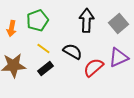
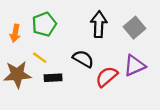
yellow line: (43, 48) -> (40, 58), moved
black rectangle: (45, 68) -> (53, 78), turned 35

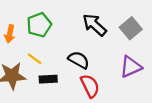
black arrow: (99, 24) -> (95, 25), turned -50
red semicircle: (107, 77) -> (90, 86), moved, turned 105

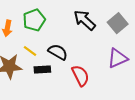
black semicircle: (79, 60) -> (58, 52), moved

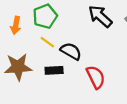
yellow line: (30, 51) -> (47, 42), moved

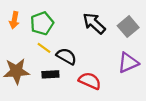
orange arrow: (16, 25) -> (14, 20), moved
red semicircle: (96, 77) -> (90, 81), turned -40

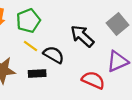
black arrow: (94, 23) -> (82, 36), moved
red semicircle: (90, 81) -> (93, 80), moved

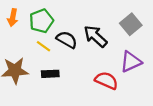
black semicircle: (54, 55) -> (67, 40), moved

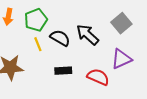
yellow line: (44, 46) -> (38, 44), turned 32
black rectangle: (50, 74) -> (63, 71), moved

